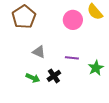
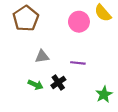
gray triangle: (39, 52) -> (42, 56), turned -32
green star: (96, 68) -> (104, 94), moved

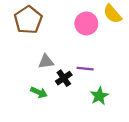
black cross: (58, 82) -> (64, 78), moved
green star: (104, 94) -> (99, 96), moved

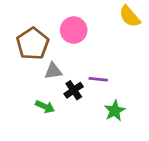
brown pentagon: (28, 20) -> (33, 44), moved
pink circle: (86, 23) -> (74, 30), moved

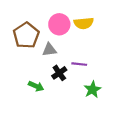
yellow semicircle: (130, 16) -> (84, 23), moved, turned -54
gray triangle: (53, 71) -> (49, 50), moved

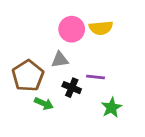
brown pentagon: (26, 35) -> (28, 76), moved
black cross: (59, 73) -> (72, 88), turned -32

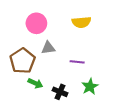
pink circle: (72, 29) -> (36, 23), moved
black cross: (72, 88) -> (60, 92), moved

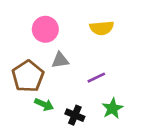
purple line: (77, 62) -> (96, 78), turned -32

